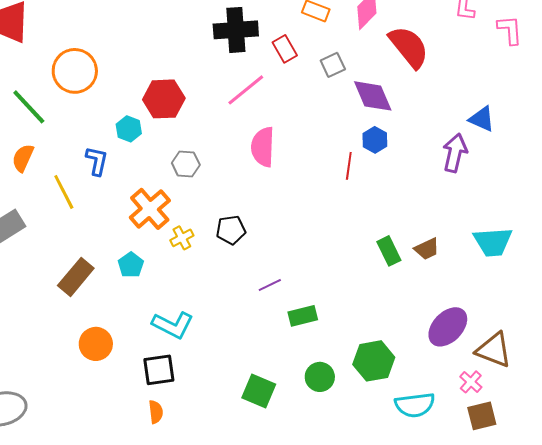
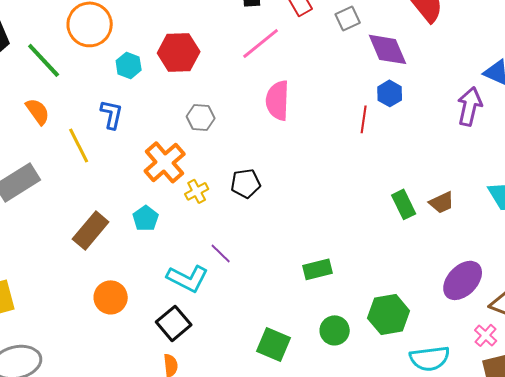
cyan hexagon: (129, 129) -> (129, 65), moved
orange semicircle: (23, 158) -> (38, 111), turned 120
purple line: (270, 285) -> (221, 253), moved, turned 70
black square: (159, 370) -> (174, 323), turned -32

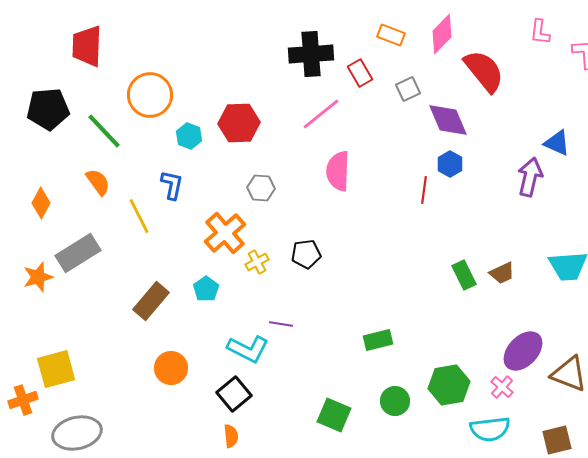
purple line: (221, 253) -> (281, 324), turned -35
pink cross: (486, 335) -> (502, 387), moved

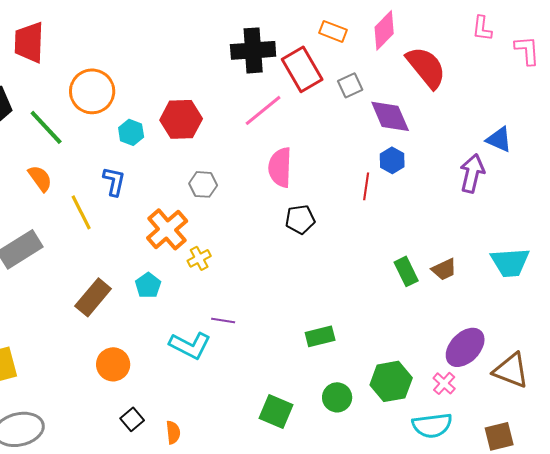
red rectangle: (360, 73) -> (302, 69), size x1.6
black pentagon: (306, 254) -> (300, 219), moved
black square: (234, 394) -> (132, 419), moved, size x0.7

